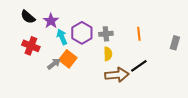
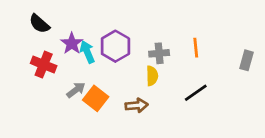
purple star: (51, 21) -> (72, 43), moved
gray cross: (106, 34) -> (159, 53), moved
orange square: (68, 59) -> (96, 98), moved
brown arrow: (117, 75) -> (137, 105), moved, size x0.7

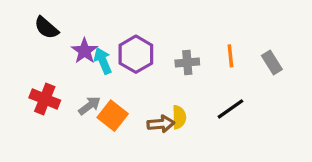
gray rectangle: (246, 60) -> (272, 63), moved, turned -48
red cross: (44, 65) -> (45, 99), moved
yellow semicircle: (152, 76) -> (179, 117), moved

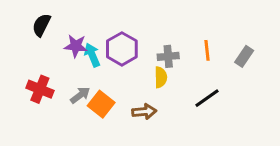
black semicircle: (46, 28) -> (41, 25), turned 75
purple star: (85, 51) -> (76, 46), turned -30
gray rectangle: (272, 63) -> (244, 56), turned 66
yellow semicircle: (179, 117) -> (161, 77), moved

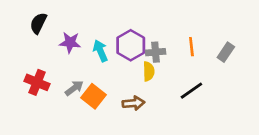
purple hexagon: (122, 49) -> (131, 45), moved
cyan arrow: (92, 55) -> (100, 51), moved

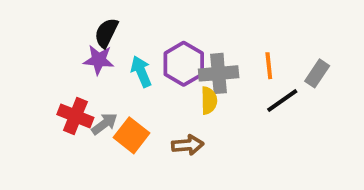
black semicircle: (38, 23) -> (106, 33), moved
gray cross: (156, 52) -> (219, 73), size x1.4
red cross: (37, 82) -> (75, 116), moved
black line: (191, 91) -> (282, 101), moved

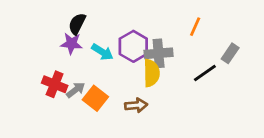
orange line: (269, 66) -> (195, 27), moved, turned 30
cyan arrow: (141, 72) -> (102, 52), turned 145
yellow semicircle: (209, 101) -> (152, 73), size x1.4

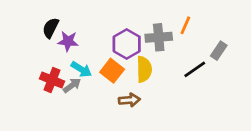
black semicircle: (77, 24) -> (51, 28), moved
cyan arrow: (102, 52) -> (81, 69), moved
gray cross: (159, 53) -> (159, 37), moved
orange square: (95, 98) -> (112, 71), moved

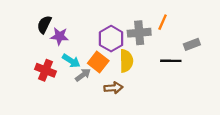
gray rectangle: (219, 51) -> (192, 44), turned 35
black line: (195, 69) -> (171, 61), turned 36
gray arrow: (72, 85) -> (83, 75), moved

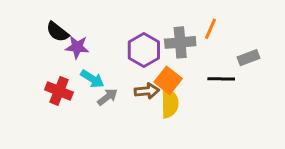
black semicircle: (44, 25) -> (57, 32), turned -78
yellow semicircle: (126, 61) -> (170, 103), moved
orange square: (98, 62) -> (168, 80), moved
brown arrow: (113, 88) -> (147, 91), moved

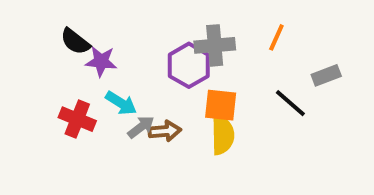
gray cross: (180, 42) -> (215, 45), moved
black line: (221, 79) -> (290, 103), turned 40
orange square: (168, 80) -> (221, 105), turned -32
brown arrow: (147, 91) -> (165, 131), moved

